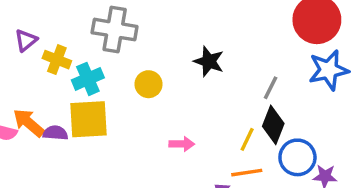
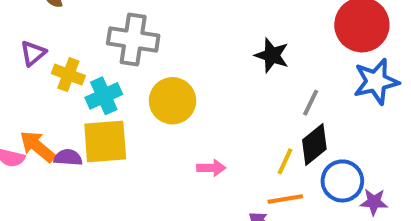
black star: (209, 61) -> (272, 55), moved
yellow circle: (148, 84) -> (173, 101), size x1.5
black diamond: (273, 125) -> (314, 145), turned 30

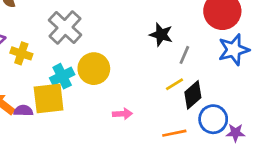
gray cross: (133, 40) -> (65, 27), turned 36
cyan cross: (104, 96) -> (62, 76), moved
gray line: (311, 103) -> (184, 55), moved
yellow line: (285, 161) -> (174, 84), moved, turned 36

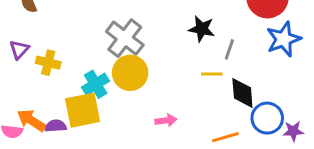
gray cross: (65, 27) -> (125, 38), moved
yellow line: (174, 84) -> (212, 74), moved, turned 36
black diamond: (193, 95) -> (242, 93), turned -48

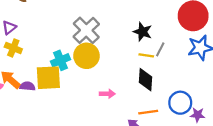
yellow cross: (48, 63) -> (13, 48), moved
yellow line: (212, 74) -> (146, 55), moved
black diamond: (242, 93) -> (145, 80), moved

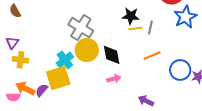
yellow line: (146, 55) -> (135, 28), moved
black diamond: (145, 80) -> (112, 55), moved
purple semicircle: (27, 86) -> (42, 90), turned -40
orange line: (148, 112) -> (152, 56), moved

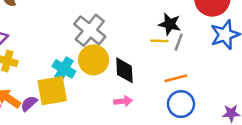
black star: (131, 16) -> (170, 24), moved
cyan cross: (65, 60) -> (64, 69), turned -30
blue circle: (180, 70) -> (181, 104), moved

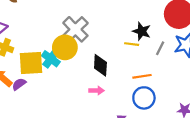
gray line: (179, 42) -> (160, 48), moved
yellow circle: (94, 60) -> (65, 47), moved
yellow square: (52, 91) -> (31, 63), moved

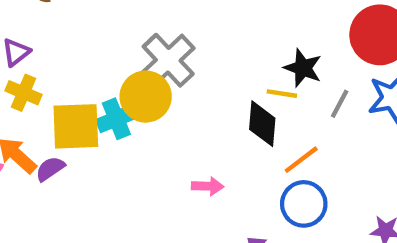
cyan cross: (51, 59) -> (116, 119), turned 30
black diamond: (100, 65) -> (262, 124), moved
orange line: (142, 76) -> (301, 160), turned -30

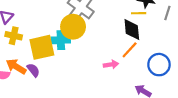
cyan cross: (116, 119) -> (61, 40), turned 30
orange line: (301, 160) -> (130, 50), moved
purple semicircle: (50, 169) -> (33, 70), turned 96

